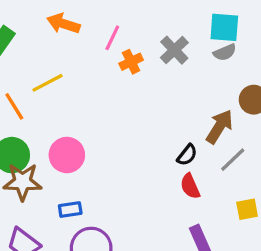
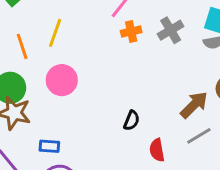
yellow line: (47, 83) -> (55, 33), turned -56
pink circle: (67, 155) -> (62, 80), moved
black semicircle: (187, 155) -> (132, 120), moved, turned -30

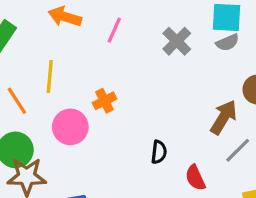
orange cross: (131, 31) -> (105, 101), moved

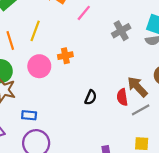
brown arrow: (224, 117) -> (137, 87), turned -90
red semicircle: (195, 178) -> (122, 97), moved

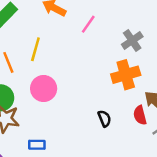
orange cross: (65, 56) -> (126, 75), moved, size x1.6
black semicircle: (91, 97) -> (104, 119), turned -40

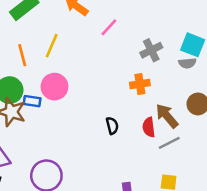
orange cross: (126, 75) -> (140, 84), size x0.7
blue rectangle: (37, 145) -> (32, 101), moved

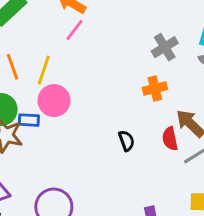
pink line: (109, 27) -> (75, 30), moved
yellow line: (52, 46) -> (44, 70), moved

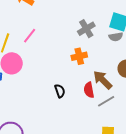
pink line: (75, 30) -> (30, 36), moved

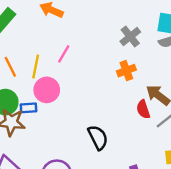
black semicircle: (60, 91) -> (98, 137), moved, size x1.5

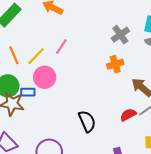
yellow line: (36, 66) -> (36, 56), turned 30
red semicircle: (143, 109) -> (128, 115), moved, turned 77

